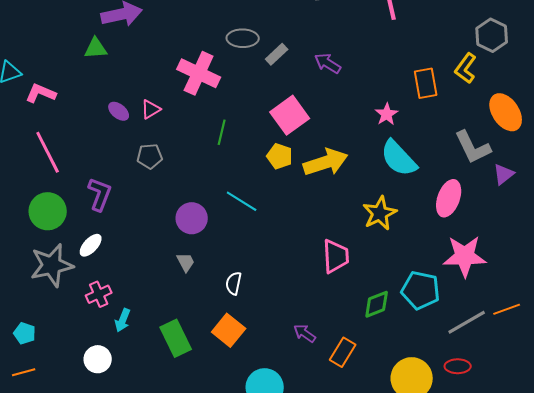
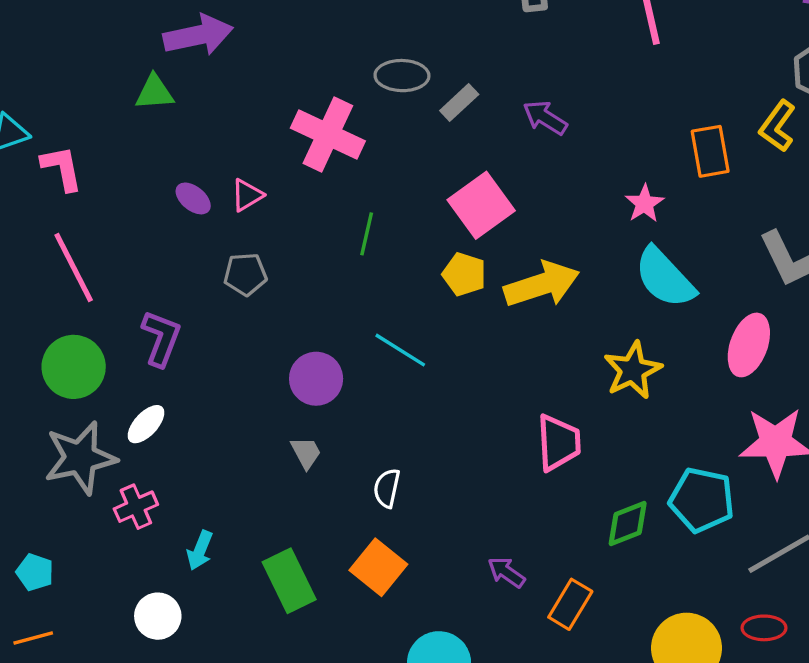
pink L-shape: (41, 93) -> (62, 168), turned 56
pink cross: (99, 294) -> (136, 507), moved

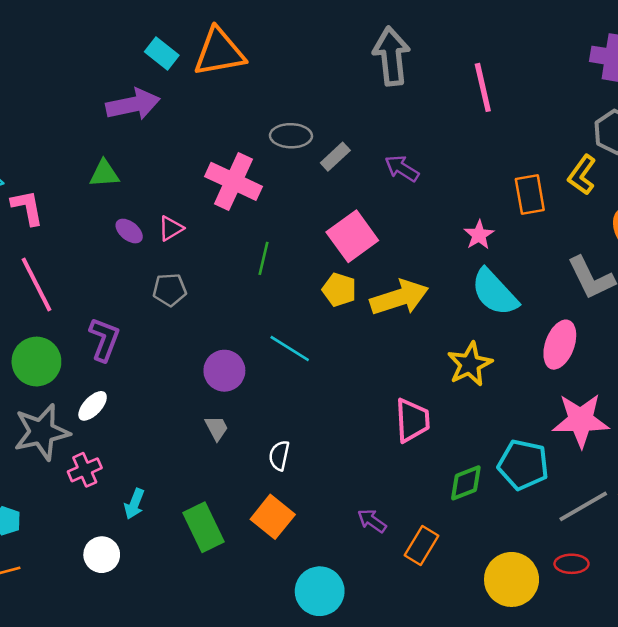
green triangle: (154, 92) -> (104, 174), moved

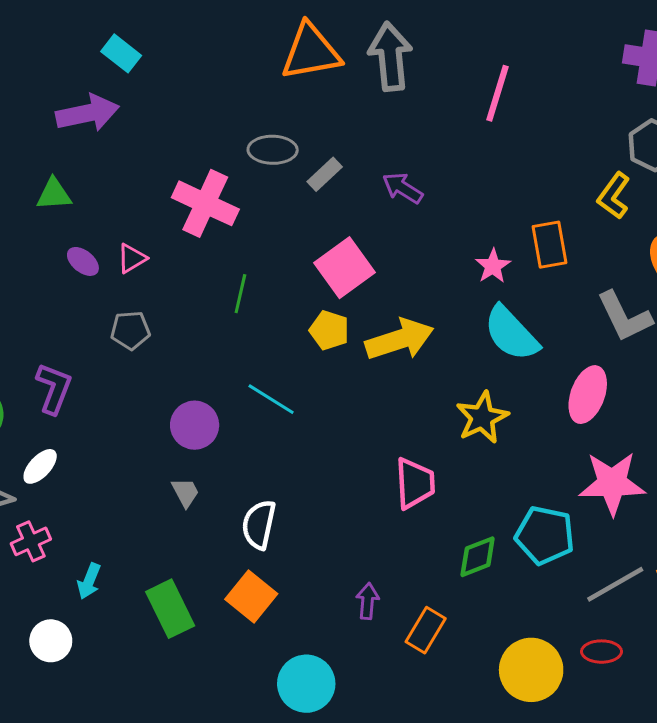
orange triangle: (219, 52) -> (311, 52), moved
pink line: (483, 87) -> (497, 93), turned 30
orange rectangle: (530, 194) -> (549, 245), moved
white semicircle: (279, 455) -> (259, 525), size x1.4
purple arrow: (372, 521) -> (367, 601), turned 60

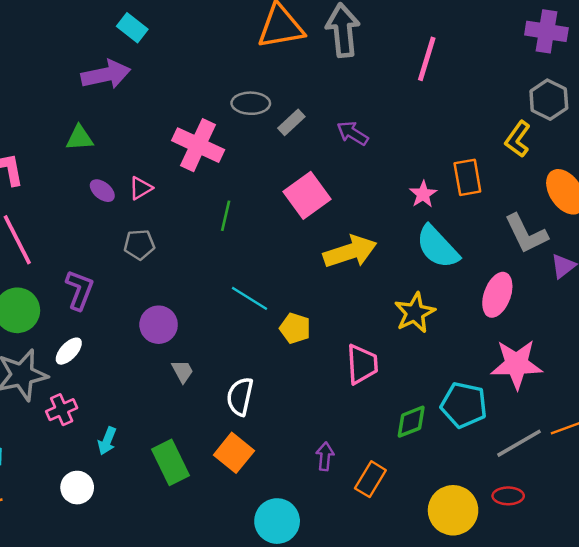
yellow pentagon: (329, 330) -> (295, 328), moved
purple circle: (195, 425) -> (159, 325), moved

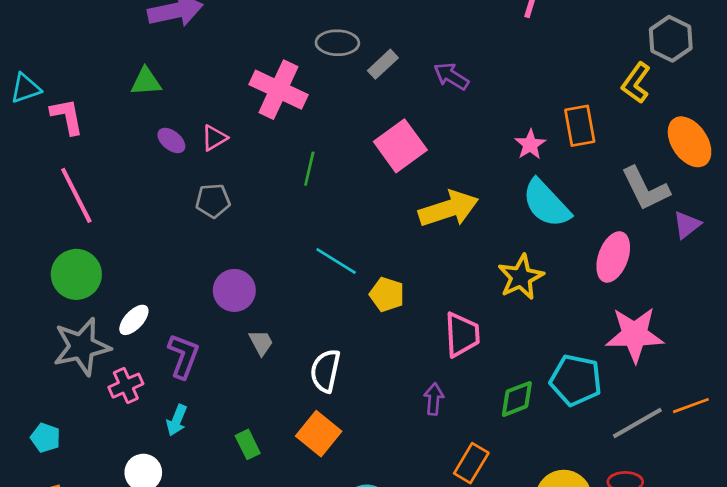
purple L-shape: (80, 290) -> (183, 356), moved
purple arrow: (325, 456) -> (434, 399), moved
green rectangle: (171, 462) -> (248, 444), size x0.6

